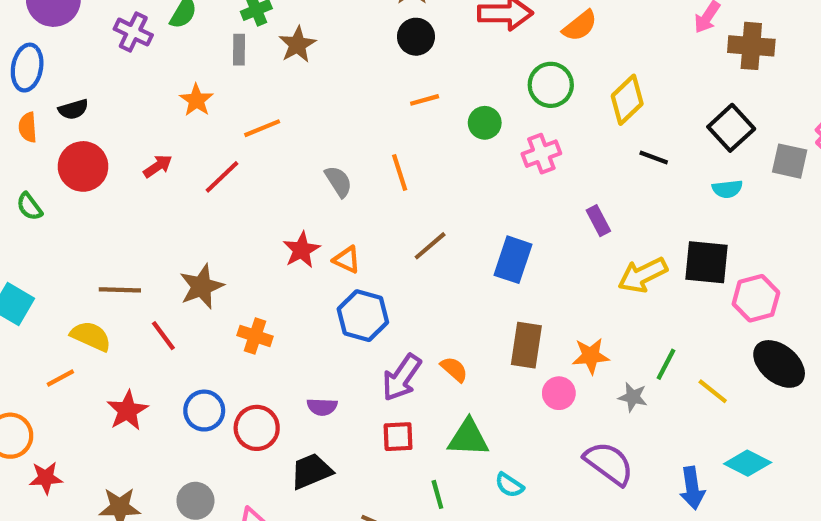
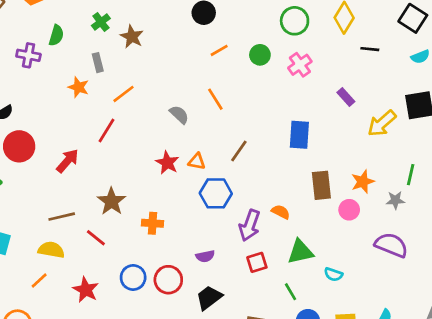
gray rectangle: (239, 50) -> (98, 63), moved
red arrow: (158, 166) -> (68, 161), moved, size x1.4
brown line: (430, 246) -> (239, 151), moved

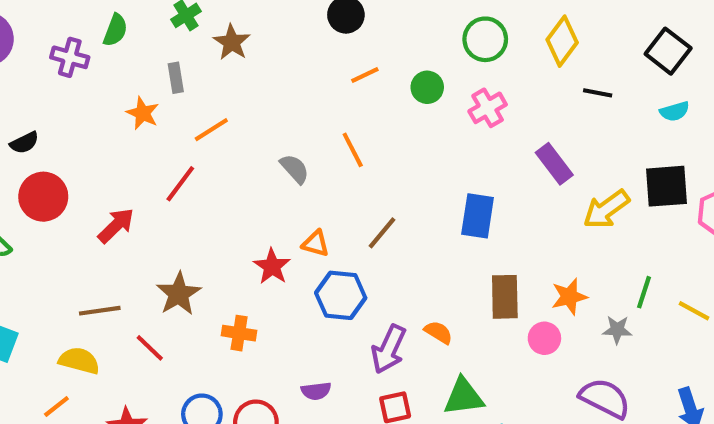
purple rectangle: (346, 97) -> (554, 164), size x1.4
red star: (167, 163) -> (272, 266), moved

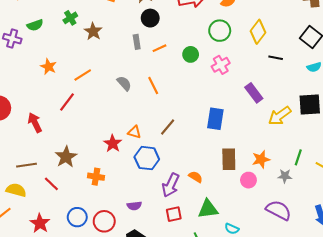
green semicircle: (115, 30) -> (35, 25), turned 49
gray rectangle: (176, 78) -> (137, 42), moved
gray semicircle: (295, 169) -> (124, 83), moved
red arrow: (116, 225) -> (35, 123), turned -72

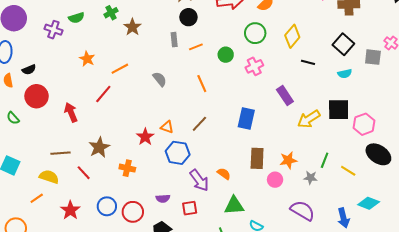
orange line: (153, 85) -> (202, 84), moved
purple arrow: (171, 185) -> (199, 180), turned -65
red square: (174, 214) -> (190, 208), moved

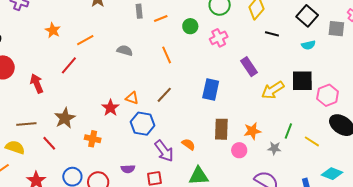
gray semicircle: (160, 79) -> (125, 50), turned -35

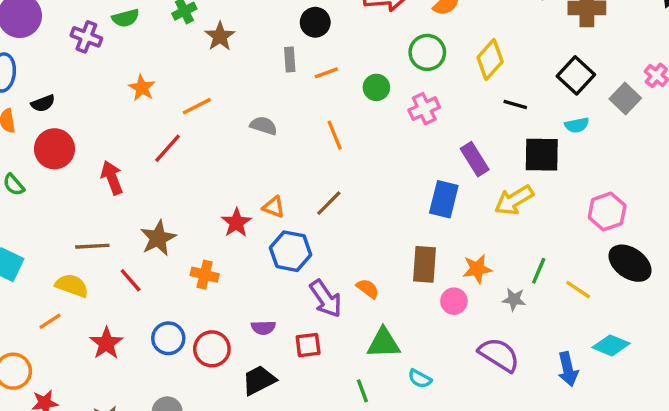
gray square: (336, 29) -> (625, 98), turned 36
black square: (302, 81) -> (542, 155), moved
blue rectangle: (211, 89) -> (444, 199), moved

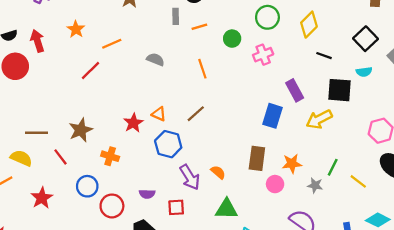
red arrow: (112, 178) -> (37, 41), moved
blue circle: (168, 338) -> (87, 186), moved

